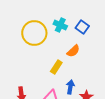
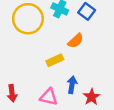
yellow rectangle: (56, 67) -> (55, 60), turned 32

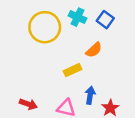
red arrow: (12, 93) -> (28, 104), turned -63

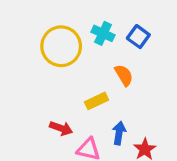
orange semicircle: (94, 50) -> (124, 75), turned -78
red arrow: (28, 104) -> (61, 128), moved

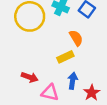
yellow rectangle: (97, 101) -> (65, 57), moved

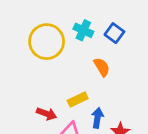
yellow rectangle: (65, 57) -> (78, 100), moved

